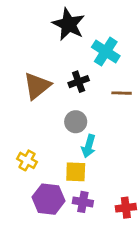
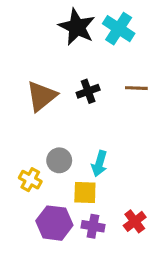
cyan cross: (106, 52) -> (119, 29), moved
brown line: (122, 93) -> (136, 88), moved
gray circle: (76, 122) -> (59, 160), moved
red cross: (126, 208) -> (135, 221), moved, turned -30

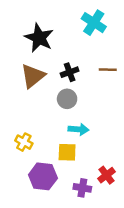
black star: (77, 27) -> (39, 38), moved
gray circle: (59, 160) -> (67, 99), moved
cyan arrow: (99, 164) -> (79, 129), turned -102
purple cross: (93, 226) -> (82, 188), moved

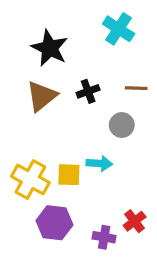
gray circle: (67, 99) -> (122, 125), moved
yellow cross: (24, 142) -> (30, 180), size x1.6
yellow square: (67, 152) -> (69, 175), moved

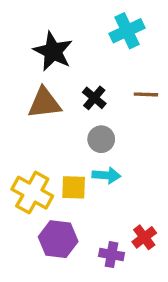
cyan cross: (119, 29) -> (127, 31), turned 32
black cross: (88, 91) -> (94, 98), turned -30
brown triangle: (42, 96) -> (44, 103), turned 32
gray circle: (122, 125) -> (101, 139), moved

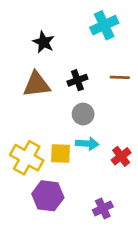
black star: (53, 51) -> (44, 42), size x0.7
black cross: (94, 98) -> (77, 80), turned 30
red cross: (144, 237) -> (121, 156), moved
purple cross: (112, 255) -> (103, 208), moved, turned -36

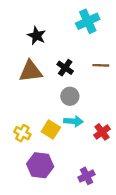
black cross: (77, 80) -> (65, 68), turned -35
yellow square: (61, 153) -> (51, 130), turned 30
yellow cross: (27, 158) -> (22, 133), size x0.6

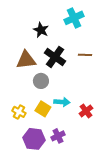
black star: (37, 36) -> (41, 30), moved
black cross: (65, 68) -> (55, 57), size x1.5
gray circle: (70, 96) -> (41, 81), moved
purple cross: (87, 176) -> (58, 136), moved

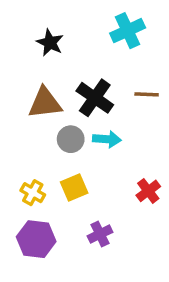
black star: (41, 30) -> (50, 43), moved
cyan arrow: (62, 102) -> (107, 139), moved
yellow square: (43, 109) -> (74, 187), turned 35
purple hexagon: (34, 139) -> (36, 239), moved

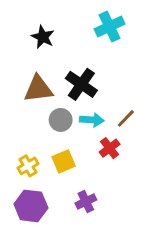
brown line: (147, 94) -> (126, 118), moved, turned -48
red cross: (148, 191) -> (110, 148), moved
yellow cross: (33, 193) -> (28, 166), turned 30

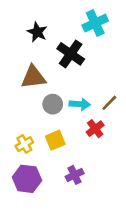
black cross: (81, 84) -> (71, 54), moved

